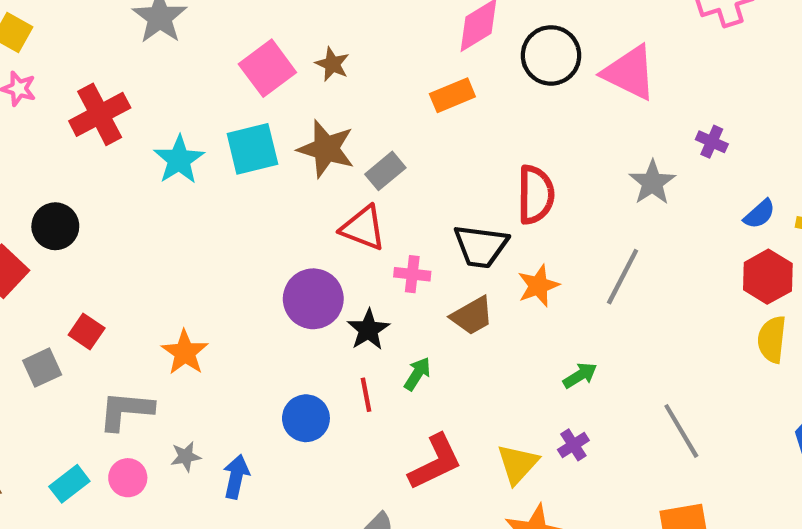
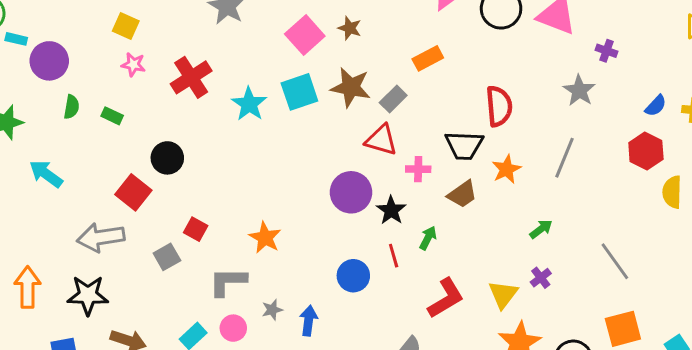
orange rectangle: (452, 95) -> (428, 58), moved
purple cross: (712, 142) -> (607, 51), moved
red hexagon: (768, 277) -> (646, 151), moved

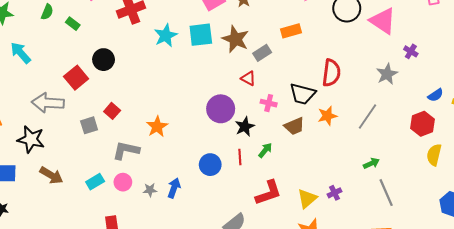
red triangle: (381, 140) -> (248, 78), size x0.7
green arrow: (541, 229) -> (371, 163), moved
gray star: (272, 310) -> (150, 190), moved

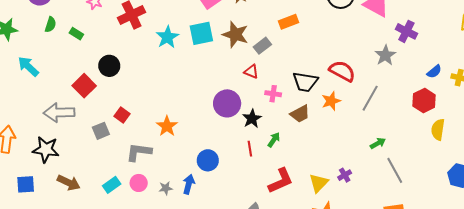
purple cross: (411, 51) -> (406, 31), size x1.5
red semicircle: (331, 73) -> (342, 71), moved, turned -64
blue circle: (210, 165) -> (208, 160), moved

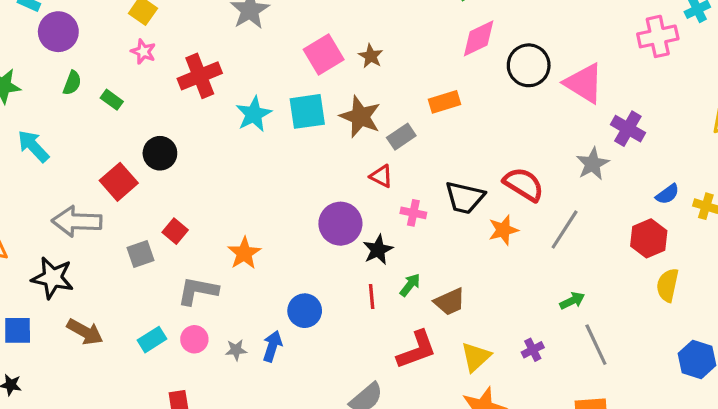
brown trapezoid: (300, 114) -> (450, 302), moved
purple cross: (345, 175) -> (533, 350), moved

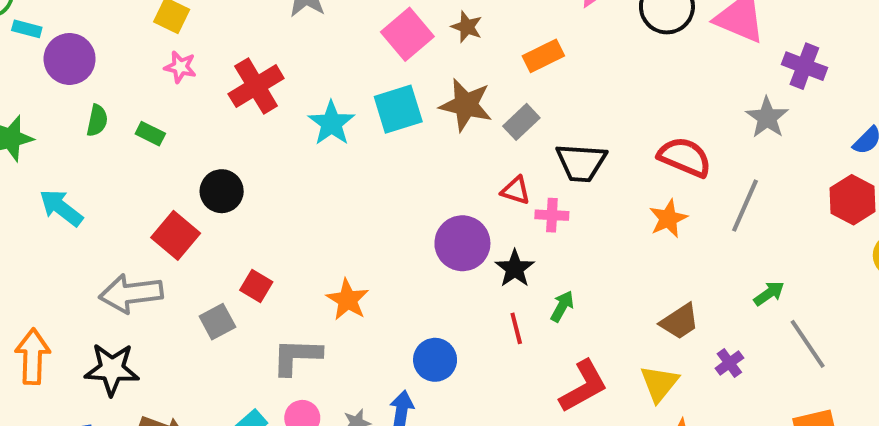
orange rectangle: (444, 102) -> (543, 56), moved
red triangle: (381, 176) -> (516, 190), moved
black trapezoid: (465, 198) -> (581, 162), moved
brown trapezoid: (450, 302) -> (680, 322), moved

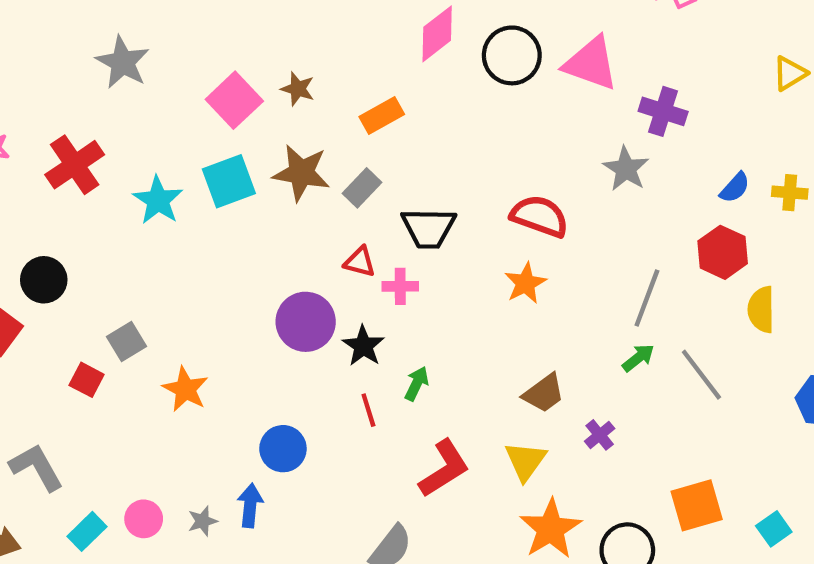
gray line: (745, 206) -> (647, 298), moved
gray square: (217, 322) -> (126, 341), moved
gray line: (808, 344) -> (701, 375), moved
gray L-shape: (297, 356) -> (36, 467), moved, turned 62

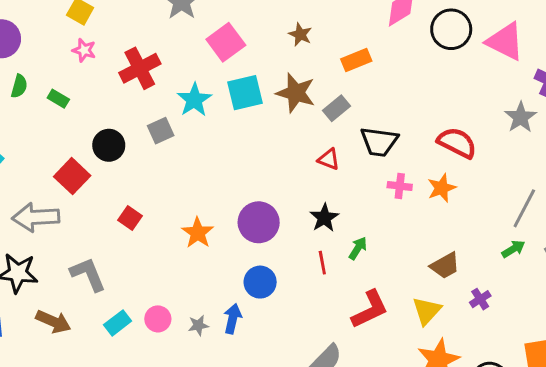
pink square: (234, 100) -> (226, 42), moved
pink cross: (400, 286) -> (400, 186), moved
purple circle: (306, 322) -> (259, 222), moved
gray square: (126, 341) -> (161, 131), moved

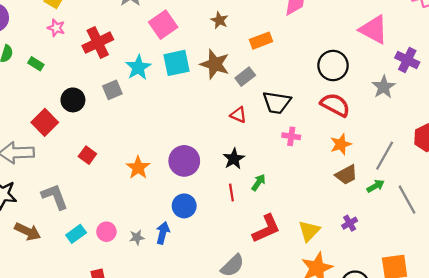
black circle: (451, 29) -> (333, 65), moved
orange star: (442, 188) -> (341, 144), moved
brown trapezoid: (445, 266) -> (346, 175), moved

